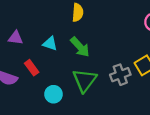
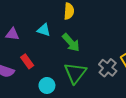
cyan triangle: (50, 44) -> (44, 30), moved
gray cross: (120, 75) -> (108, 68), turned -30

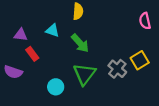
red rectangle: (27, 61) -> (32, 54), moved

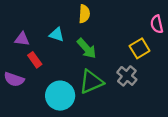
yellow square: (140, 60) -> (140, 48), moved
green triangle: (84, 74) -> (91, 82), turned 30
cyan circle: (56, 87) -> (60, 96), size x1.6

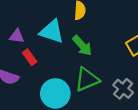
cyan triangle: (57, 35) -> (52, 32), size x1.6
gray cross: (127, 76) -> (123, 89), moved

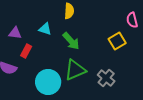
cyan triangle: (52, 32) -> (45, 29), size x0.6
red rectangle: (30, 57) -> (26, 51), turned 64

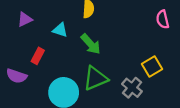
purple triangle: (15, 33) -> (25, 19), moved, turned -32
yellow square: (117, 41) -> (152, 67), moved

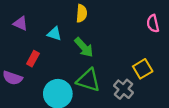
purple triangle: (25, 19) -> (20, 24), turned 49
green triangle: (95, 78) -> (88, 80), turned 40

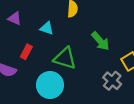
green arrow: (84, 47) -> (100, 41), moved
green triangle: (88, 80) -> (65, 58), moved

